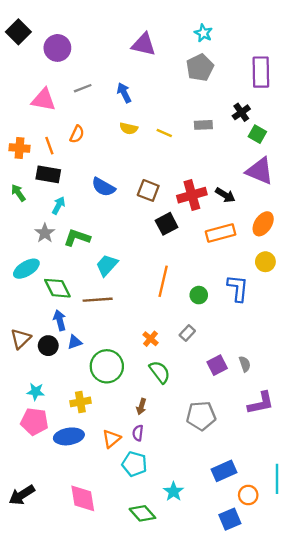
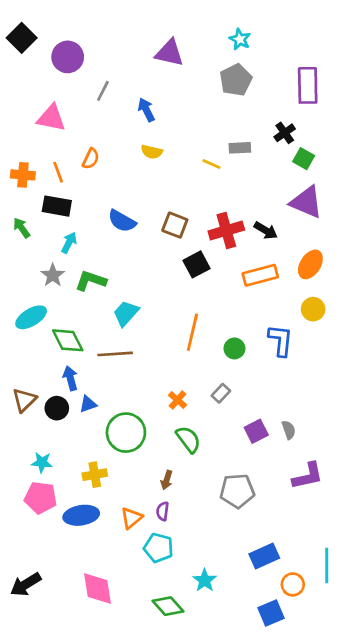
gray line: (83, 88) -> (103, 91), moved, turned -42
yellow line: (164, 133) -> (211, 164), moved

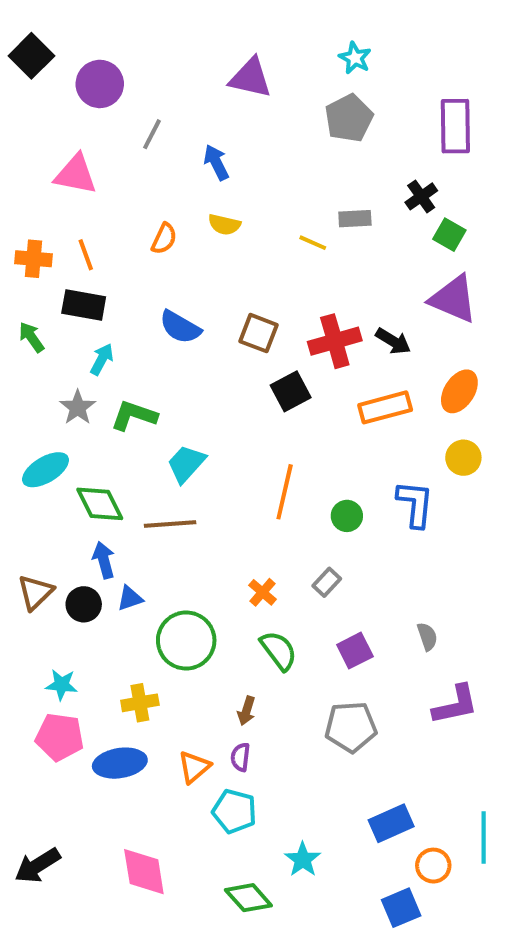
orange semicircle: (91, 159) -> (164, 239), moved
purple square: (256, 431) -> (355, 651), moved

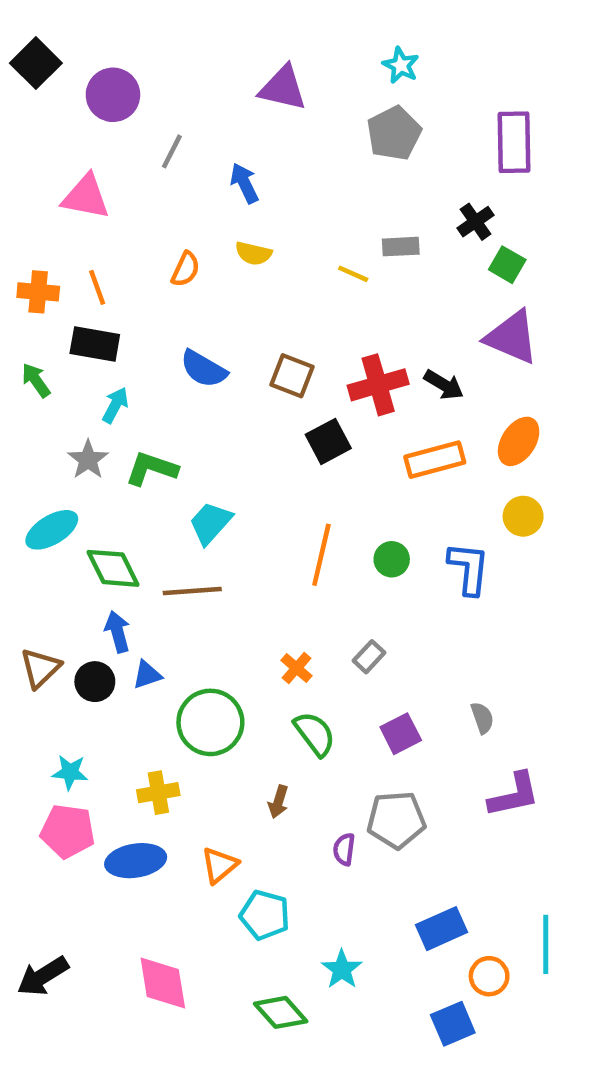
green circle: (347, 516) -> (392, 559), moved
purple semicircle: (240, 757) -> (344, 849), moved

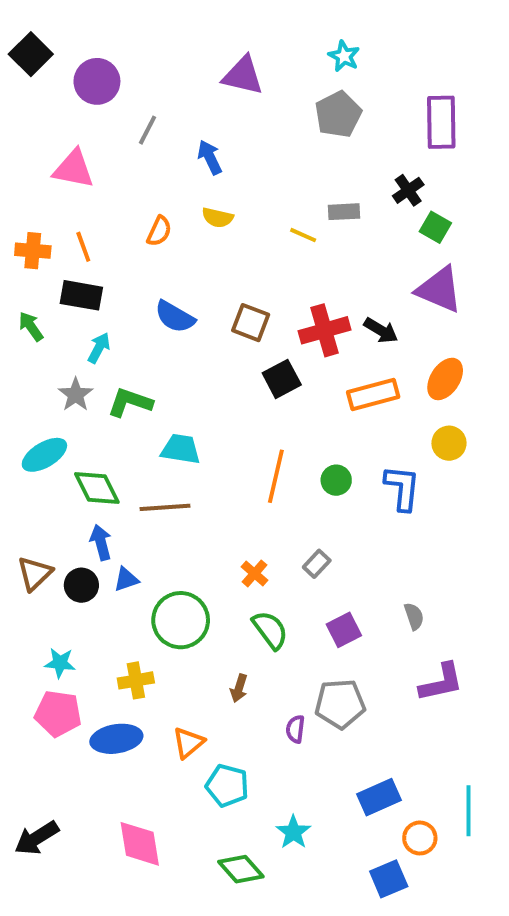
cyan trapezoid: (210, 523) -> (181, 449), turned 57

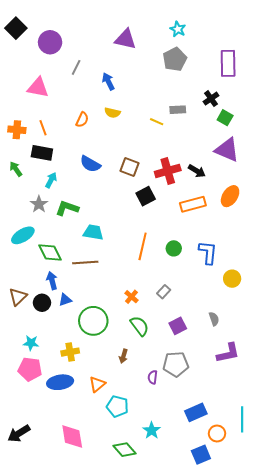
yellow circle: (449, 443) -> (232, 279), moved

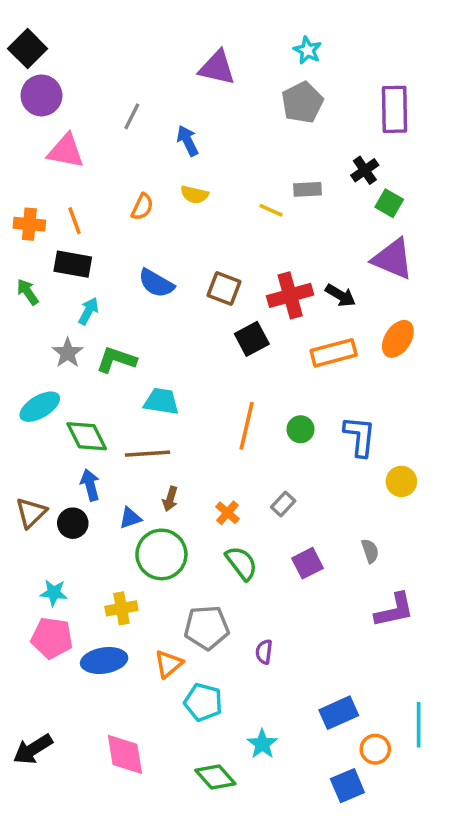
purple circle: (50, 42) -> (41, 95), moved
blue triangle: (65, 300) -> (130, 518), moved
brown arrow: (123, 356) -> (170, 499), moved
gray pentagon: (176, 364) -> (207, 627), moved

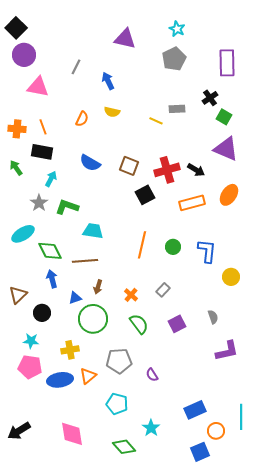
black circle: (73, 523) -> (42, 313), moved
purple semicircle: (264, 652) -> (152, 375), turned -40
orange triangle: (168, 664) -> (88, 376), moved

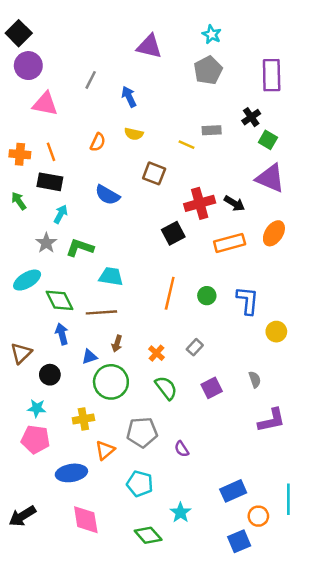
brown square: (129, 166) -> (154, 173), moved
blue ellipse: (60, 380) -> (71, 473), moved

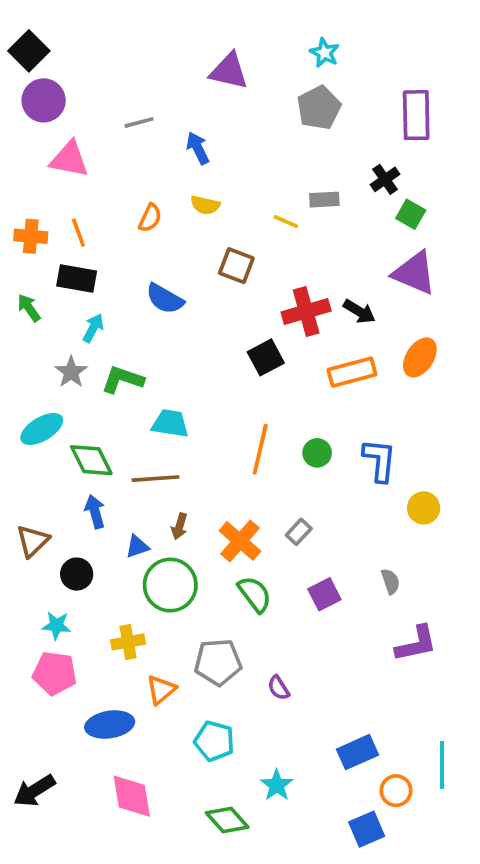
gray line: (91, 80) -> (139, 122), turned 48
orange cross: (156, 353) -> (240, 541), size x1.6

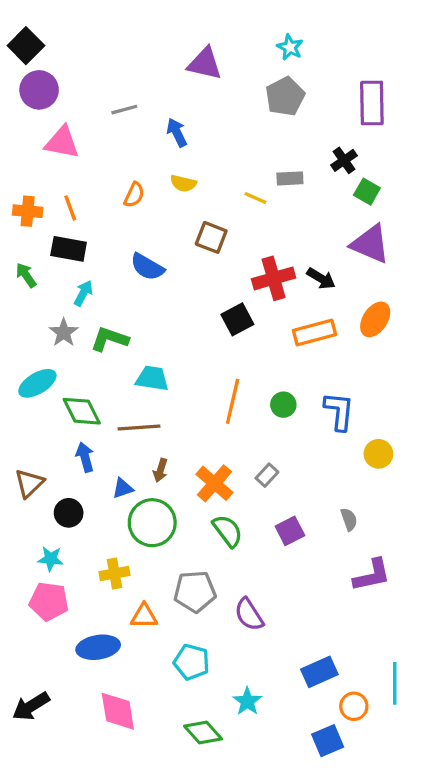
purple semicircle: (279, 688) -> (249, 614), size x1.5
orange triangle: (161, 690) -> (144, 616), turned 40

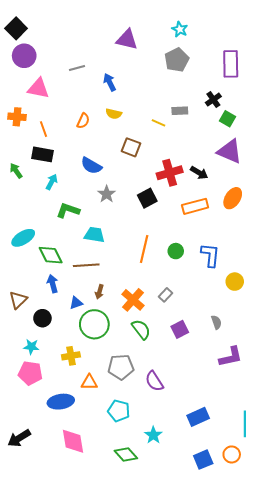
orange cross: (28, 211) -> (17, 117), moved
gray star: (64, 333) -> (107, 194), moved
orange circle: (354, 706) -> (232, 454), moved

